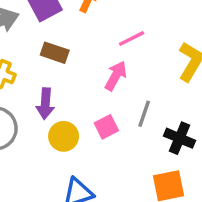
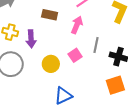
brown rectangle: (55, 53) -> (50, 15), moved
purple arrow: (45, 104) -> (31, 39), moved

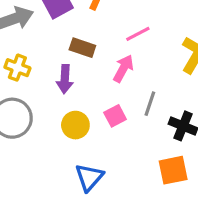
purple arrow: (31, 39) -> (65, 79), moved
blue triangle: (63, 96) -> (89, 177), turned -30

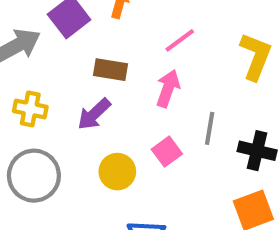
purple arrow: (65, 79) -> (94, 114), turned 52

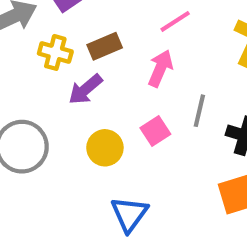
brown rectangle: (111, 70) -> (105, 46), turned -36
yellow cross: (30, 109) -> (55, 52), moved

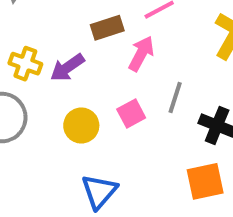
brown rectangle: (105, 46) -> (107, 28), moved
yellow cross: (55, 52) -> (25, 64), moved

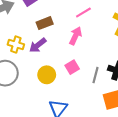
brown rectangle: (107, 28) -> (45, 23), moved
gray line: (175, 98) -> (95, 75), moved

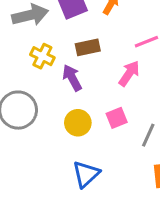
yellow cross: (16, 44) -> (42, 56), moved
purple arrow: (38, 45) -> (72, 78), turned 90

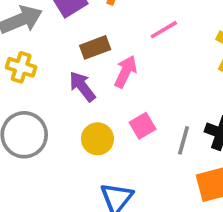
yellow cross: (42, 56) -> (21, 67), moved
pink arrow: (129, 73) -> (126, 72), moved

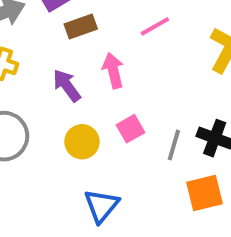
brown rectangle: (95, 47) -> (81, 27), moved
pink arrow: (126, 72) -> (113, 71), turned -40

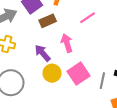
pink square: (130, 129) -> (78, 74), size x1.5
yellow circle: (82, 142) -> (52, 73), moved

